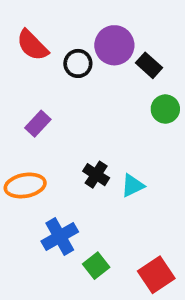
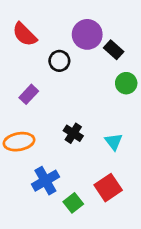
black circle: (78, 63) -> (59, 61), moved
cyan triangle: (133, 185) -> (114, 142), moved, turned -42
red square: (156, 275) -> (108, 188), moved

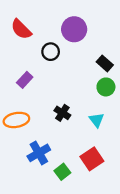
black rectangle: (114, 50) -> (105, 63), moved
green circle: (126, 83) -> (106, 87), moved

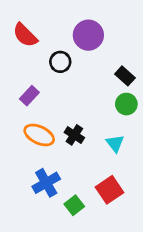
orange ellipse: (16, 120) -> (39, 135), moved, turned 35

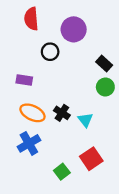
red semicircle: (25, 35) -> (31, 19), moved, turned 40
purple rectangle: (29, 96) -> (24, 80), turned 56
cyan triangle: (115, 143) -> (85, 120), moved
blue cross: (46, 183) -> (29, 143), moved

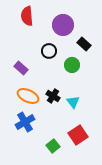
black circle: (50, 52) -> (49, 51), moved
black rectangle: (104, 63) -> (84, 44), moved
purple rectangle: (24, 80) -> (21, 68), turned 32
green circle: (105, 87) -> (72, 65), moved

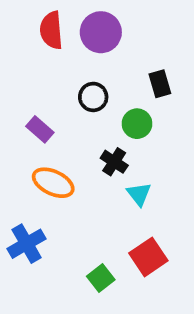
purple circle: (63, 25) -> (101, 32), moved
black rectangle: (84, 44) -> (160, 84), turned 32
black cross: (53, 96) -> (114, 162), moved
blue cross: (25, 122) -> (27, 244), moved

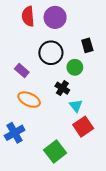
black circle: (93, 97) -> (51, 53), size x1.5
red square: (148, 257) -> (83, 127), moved
green square: (101, 278) -> (55, 151), size x1.5

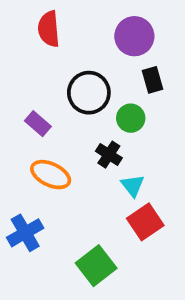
purple circle: (55, 17) -> (134, 36), moved

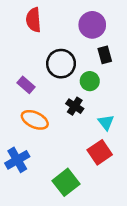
cyan triangle: (133, 185) -> (106, 122), moved

